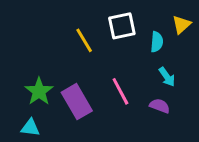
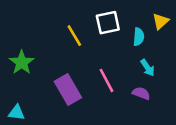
green star: (39, 91) -> (22, 62), moved
cyan triangle: (30, 128) -> (17, 113), moved

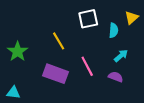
yellow line: (74, 36) -> (59, 41), moved
cyan arrow: (148, 68) -> (121, 56), turned -96
purple rectangle: (68, 89) -> (56, 74), turned -40

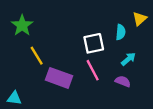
white square: (88, 19) -> (94, 43), moved
yellow line: (59, 41) -> (37, 56), moved
green star: (18, 51) -> (22, 25), moved

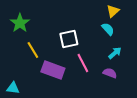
yellow triangle: (140, 19) -> (113, 11), moved
cyan semicircle: (121, 32) -> (108, 29), turned -48
white square: (94, 43) -> (69, 39), moved

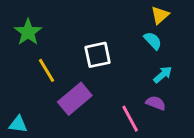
pink line: (83, 63) -> (130, 119), moved
purple rectangle: (53, 70) -> (75, 99), turned -60

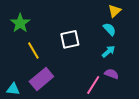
cyan arrow: (163, 75) -> (108, 52), moved
purple rectangle: (75, 99) -> (41, 79), moved
pink line: (130, 119) -> (93, 85), turned 60

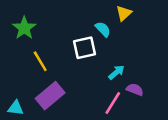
yellow triangle: (115, 11) -> (124, 13), moved
cyan semicircle: (109, 29) -> (103, 29), moved
cyan arrow: (108, 52) -> (116, 72), moved

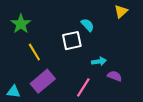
yellow triangle: (124, 13) -> (121, 11), moved
cyan arrow: (116, 72) -> (99, 61), turned 32
pink line: (113, 103) -> (83, 87), moved

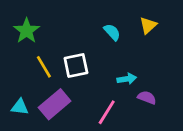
yellow triangle: (121, 11) -> (148, 25), moved
white square: (72, 41) -> (76, 65), moved
cyan triangle: (14, 92) -> (20, 107), moved

